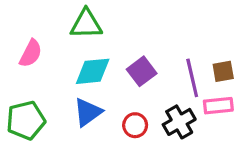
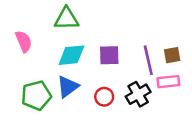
pink semicircle: (31, 53) -> (24, 41), turned -50
purple square: (142, 71) -> (109, 55), turned 35
green pentagon: (26, 120) -> (36, 95), moved

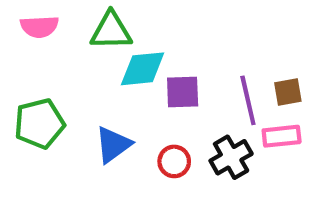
pink semicircle: (24, 41) -> (39, 27), moved, turned 110
cyan diamond: (71, 55) -> (143, 69), moved
green pentagon: (36, 95) -> (39, 124), moved

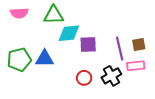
blue triangle: (113, 145) -> (45, 59), moved, turned 36

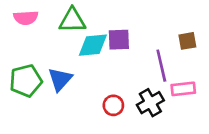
purple square: (88, 44) -> (119, 40), moved
brown square: (139, 44) -> (187, 41), moved
blue triangle: (45, 59) -> (60, 79), turned -48

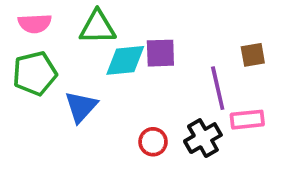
green pentagon: (26, 81) -> (35, 73), moved

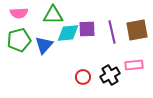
brown square: (253, 55) -> (137, 30), size x1.6
purple line: (218, 88) -> (112, 32), moved
blue triangle: (81, 107) -> (44, 45), moved

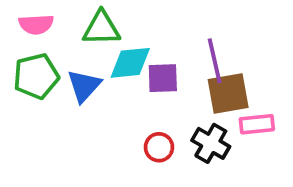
purple square: (87, 29) -> (163, 78), moved
brown square: (137, 30) -> (228, 94), moved
black cross: (110, 75) -> (211, 143), turned -30

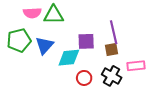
pink semicircle: (36, 24) -> (32, 13), moved
cyan diamond: (130, 63) -> (69, 58), moved
brown square: (228, 94) -> (112, 50), moved, size x0.6

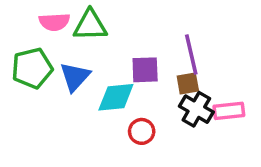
black cross: (112, 76) -> (196, 109), moved

